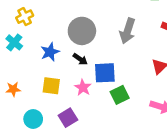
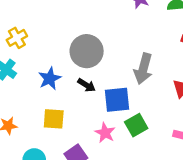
gray arrow: (128, 31) -> (143, 69), moved
pink star: (83, 87) -> (105, 133), moved

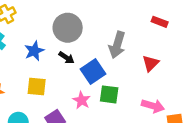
blue square: (117, 100) -> (93, 71), turned -30
green square: (136, 125) -> (109, 94), turned 36

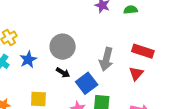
red rectangle: (160, 22) -> (143, 51), moved, size x1.5
blue star: (34, 51) -> (28, 60), moved

